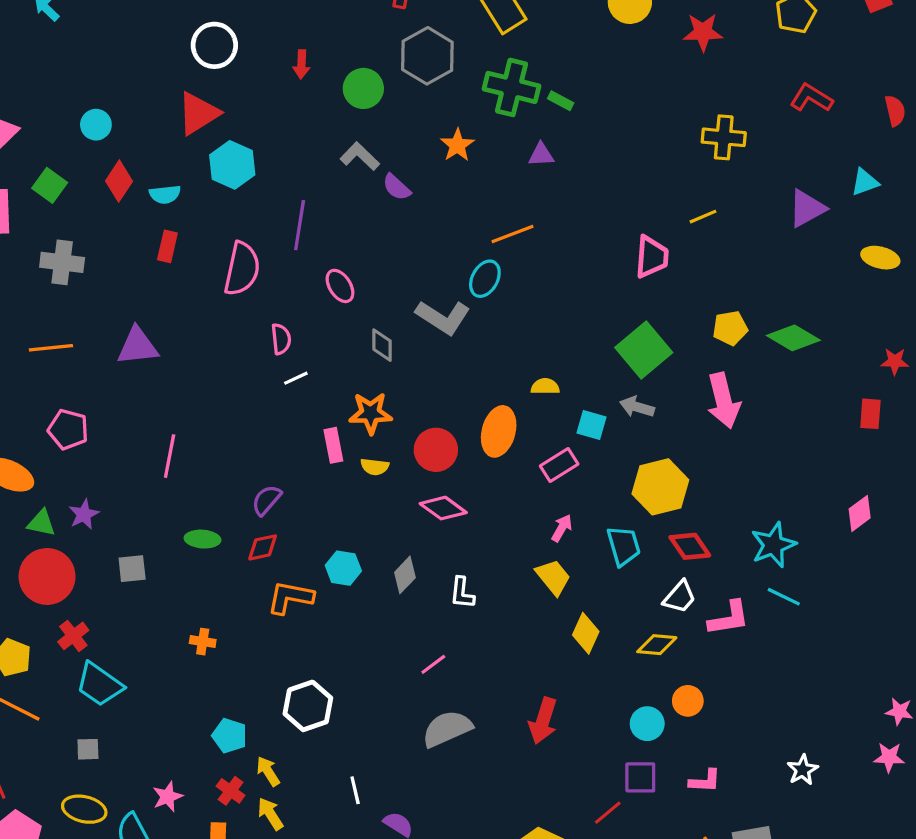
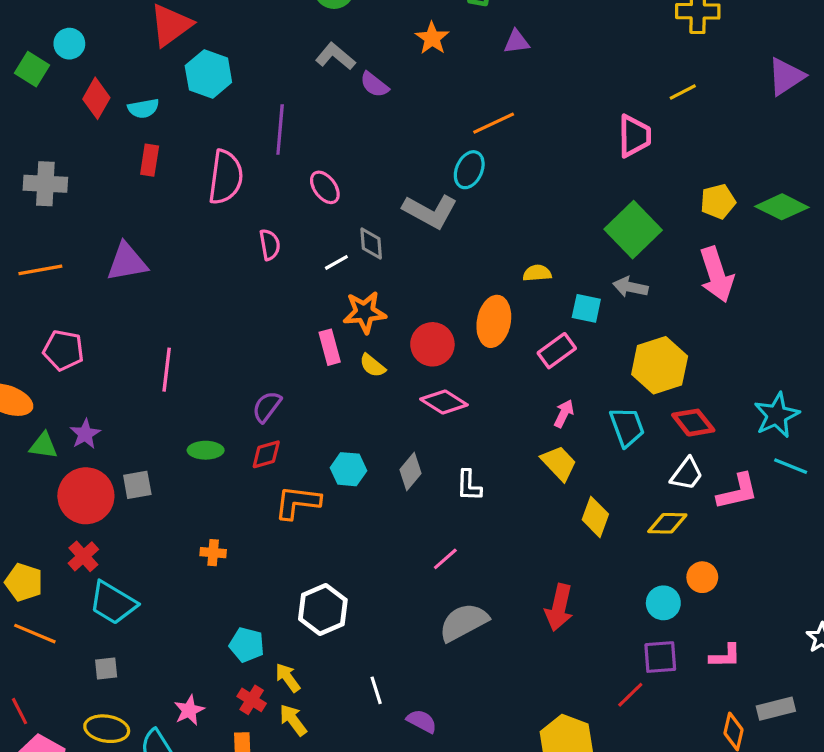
green square: (50, 185) -> (32, 69), moved
white line: (296, 378) -> (336, 262), moved
yellow semicircle: (375, 467) -> (372, 366), turned 36
red circle: (47, 576) -> (86, 496), moved

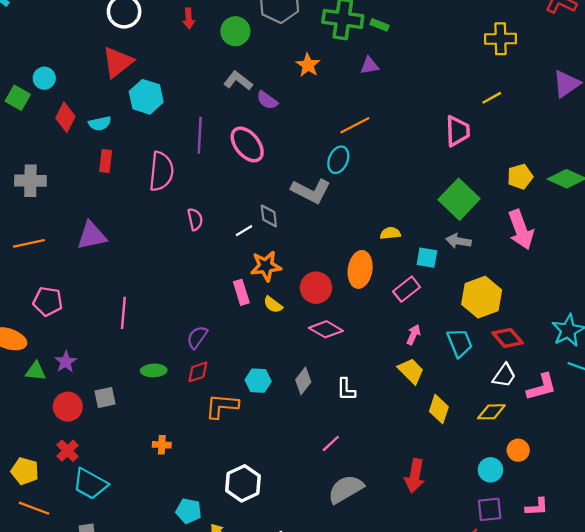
pink ellipse: (325, 187) -> (247, 144), moved, size x1.5
red circle: (86, 496) -> (68, 407), size x0.7

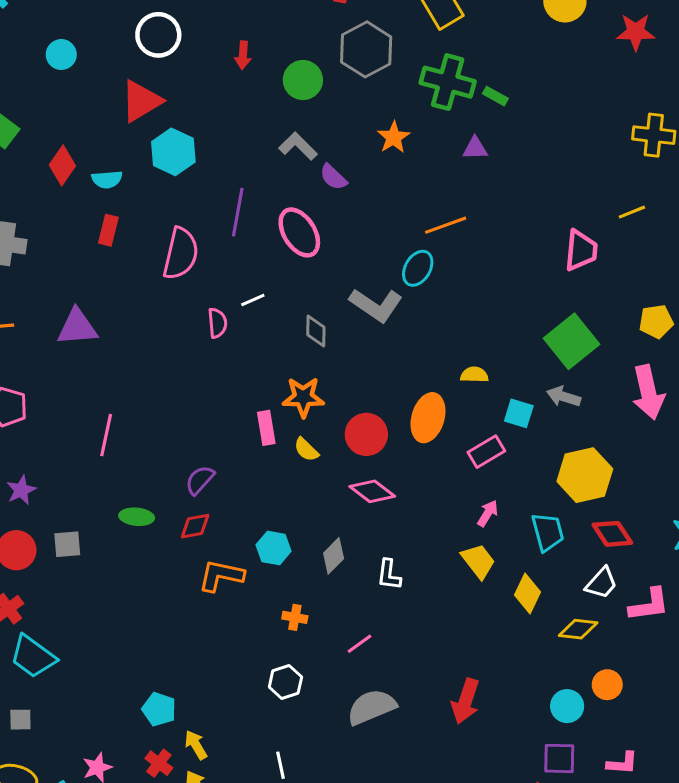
cyan circle: (44, 78) -> (61, 55), moved
white line: (244, 231) -> (253, 300), moved
yellow diamond: (439, 409) -> (527, 594), moved
orange cross: (162, 445) -> (295, 617), moved
white hexagon: (243, 483) -> (285, 682), moved, size x0.7

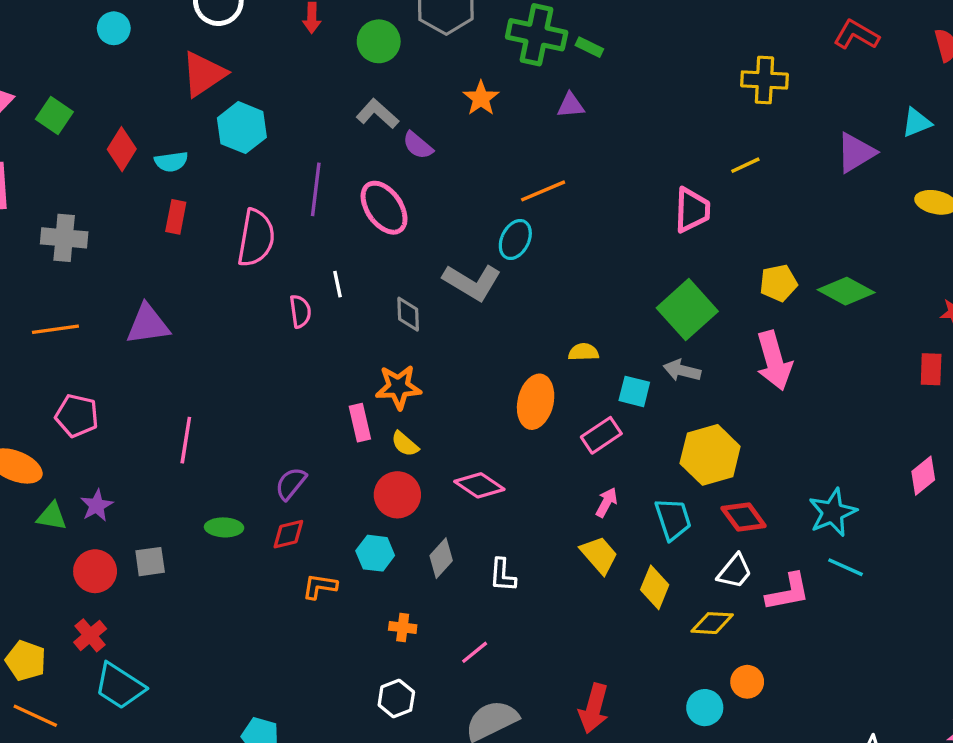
white line: (253, 300) -> (338, 284), turned -75
red circle: (366, 434) -> (397, 495), moved
orange L-shape: (221, 576) -> (320, 586), size x0.7

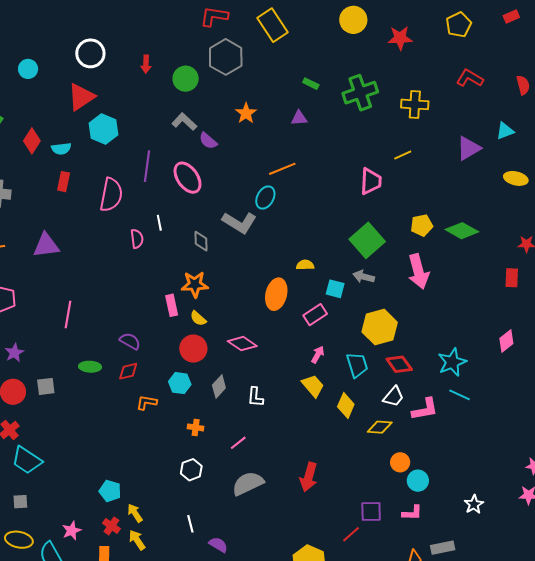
green cross: (537, 35) -> (360, 93), moved, turned -32
purple semicircle: (291, 484) -> (130, 341), turned 80
cyan circle: (705, 708) -> (418, 481), moved

